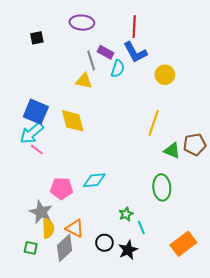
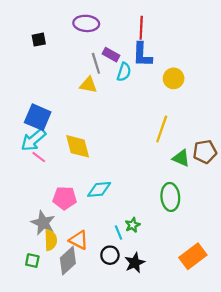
blue L-shape: (135, 52) -> (142, 55), turned 30
yellow diamond: (73, 121) -> (78, 146), moved
cyan line: (141, 227) -> (119, 233), moved

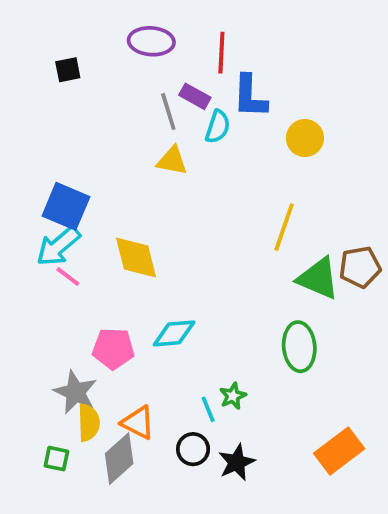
red line: (141, 28) -> (221, 53), moved
yellow triangle: (88, 85) -> (172, 161), moved
green triangle: (181, 158) -> (318, 278), size x1.4

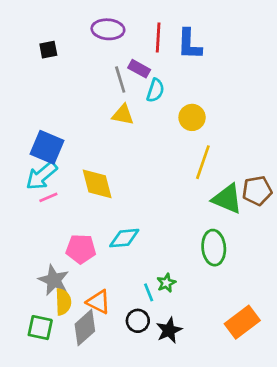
blue L-shape: (250, 96) -> (189, 44), moved
yellow circle: (305, 138) -> (192, 117), moved
pink line: (68, 277) -> (48, 197), turned -60
green square: (56, 459) -> (40, 328), size x1.4

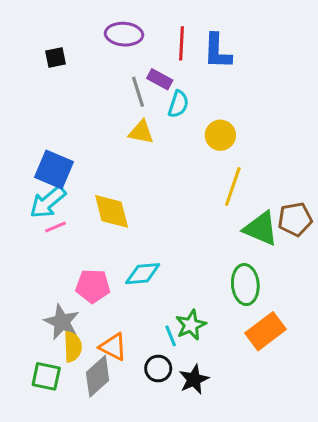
green star: (166, 283) -> (191, 325), size x1.4
orange rectangle: (242, 322) -> (266, 331), moved

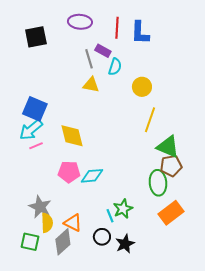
black square: (56, 57) -> (36, 37), size x1.6
brown pentagon: (295, 219) -> (171, 166), moved
pink pentagon: (93, 286) -> (69, 172), moved

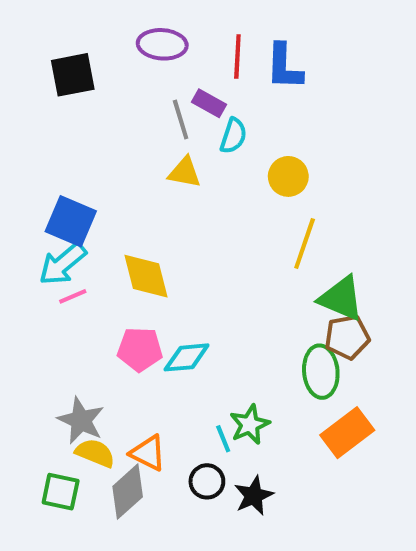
yellow semicircle: (47, 223) -> (95, 453), turned -66

